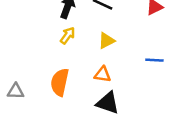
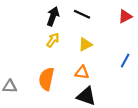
blue line: (154, 60) -> (125, 61), turned -64

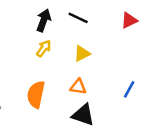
blue line: (125, 61) -> (129, 89), moved

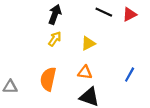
black line: (78, 18) -> (104, 12), moved

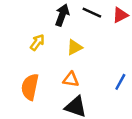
black arrow: (55, 14) -> (62, 15), moved

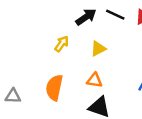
black arrow: (62, 15) -> (86, 17), turned 35

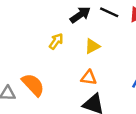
orange semicircle: (54, 88) -> (33, 85), moved, turned 125

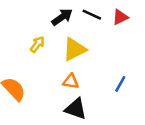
yellow triangle: (92, 46) -> (74, 49), size x1.5

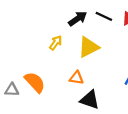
orange triangle: (71, 81) -> (76, 78), moved

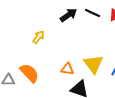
yellow arrow: (56, 43) -> (38, 37), moved
yellow triangle: (89, 47) -> (93, 64), moved, turned -40

